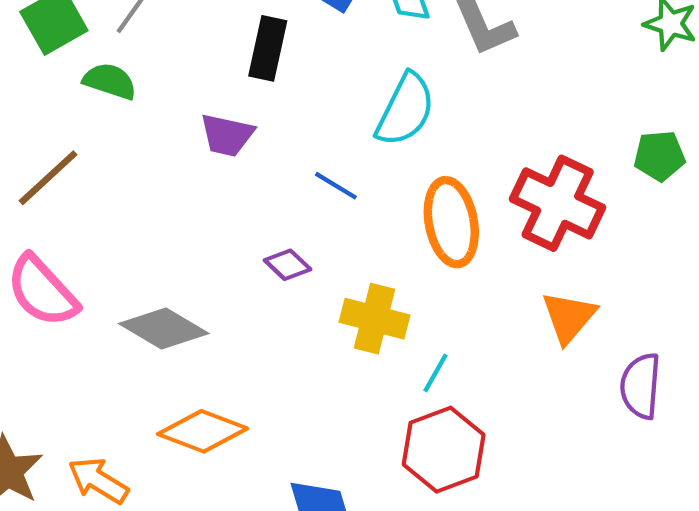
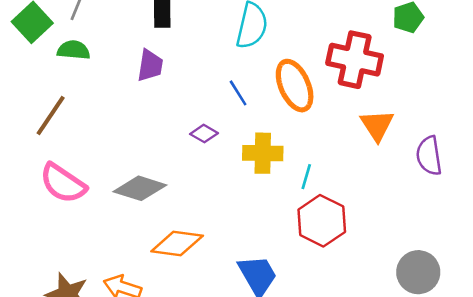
purple trapezoid: (227, 135) -> (150, 65), turned -80
blue line: (336, 186) -> (238, 93), moved, turned 40

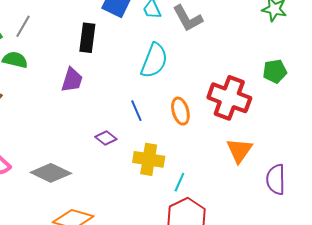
orange ellipse: (295, 86) -> (180, 111), size x0.7

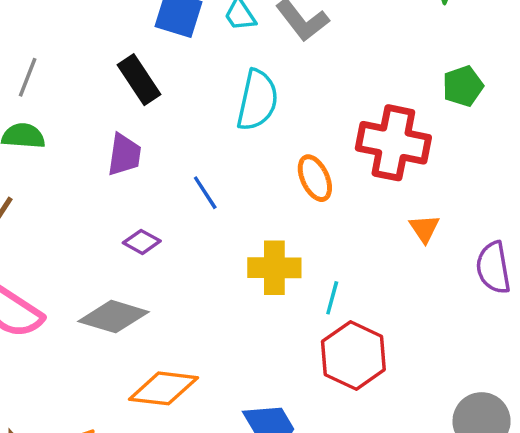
black rectangle: (87, 38) -> (139, 80), turned -32
blue line: (136, 111) -> (205, 193), moved
purple diamond: (106, 138) -> (142, 242), moved
orange triangle: (239, 150) -> (424, 229), size x0.7

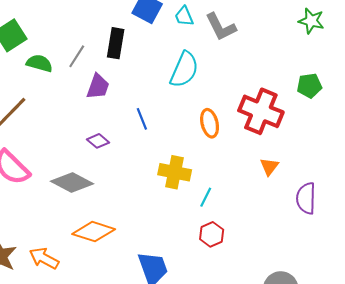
gray line: (28, 77) -> (77, 56), moved
black rectangle: (139, 80) -> (116, 43), turned 32
red hexagon: (353, 355) -> (212, 234), size x0.6

